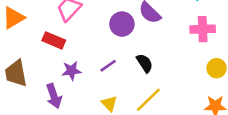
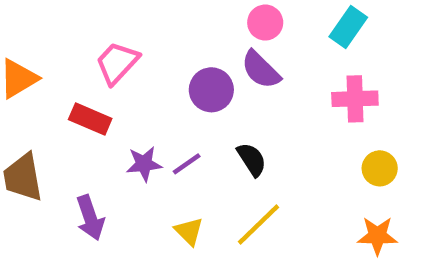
purple star: (71, 71) -> (144, 164), moved

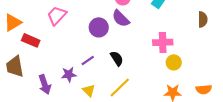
pink cross: (355, 99) -> (163, 42), moved
red rectangle: (90, 119) -> (31, 40), moved
purple star: (144, 164) -> (69, 74), moved

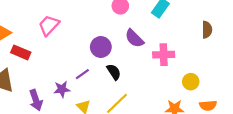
purple semicircle: (121, 18) -> (134, 38), moved
purple circle: (99, 27) -> (101, 47), moved
yellow circle: (174, 62) -> (191, 82), moved

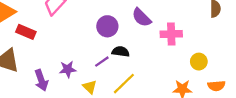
black semicircle: (114, 72) -> (121, 52), turned -49
purple line: (82, 74) -> (102, 62), moved

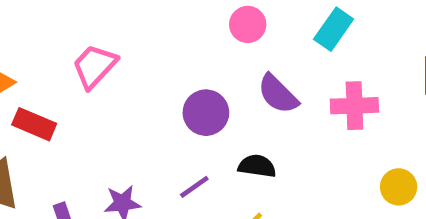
pink cross: (171, 34) -> (354, 106), moved
black semicircle: (121, 52) -> (257, 166), moved

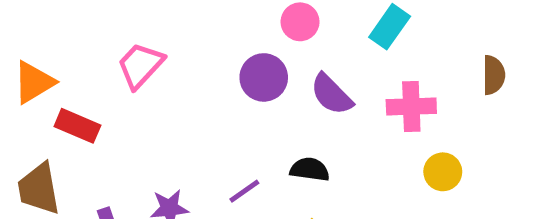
purple circle: (206, 113) -> (264, 77), moved
yellow circle: (399, 187) -> (443, 172), moved

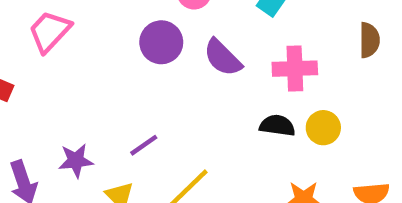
black semicircle: (310, 169) -> (277, 126), moved

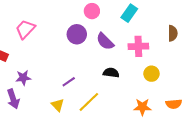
black semicircle: (277, 126) -> (111, 73), moved
purple star: (76, 161) -> (23, 78), moved

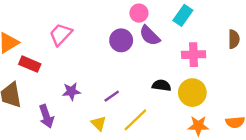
purple semicircle: (105, 41) -> (150, 36), moved
yellow circle: (151, 74) -> (192, 93), moved, size x1.5
purple star: (23, 78) -> (71, 91), moved

